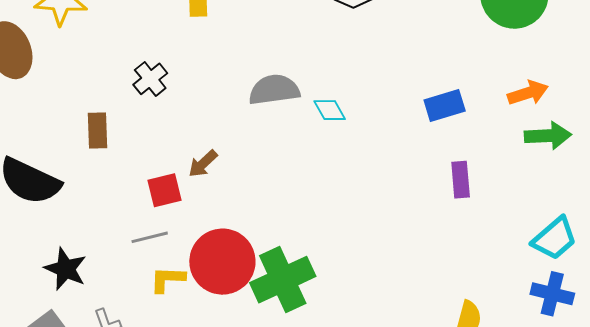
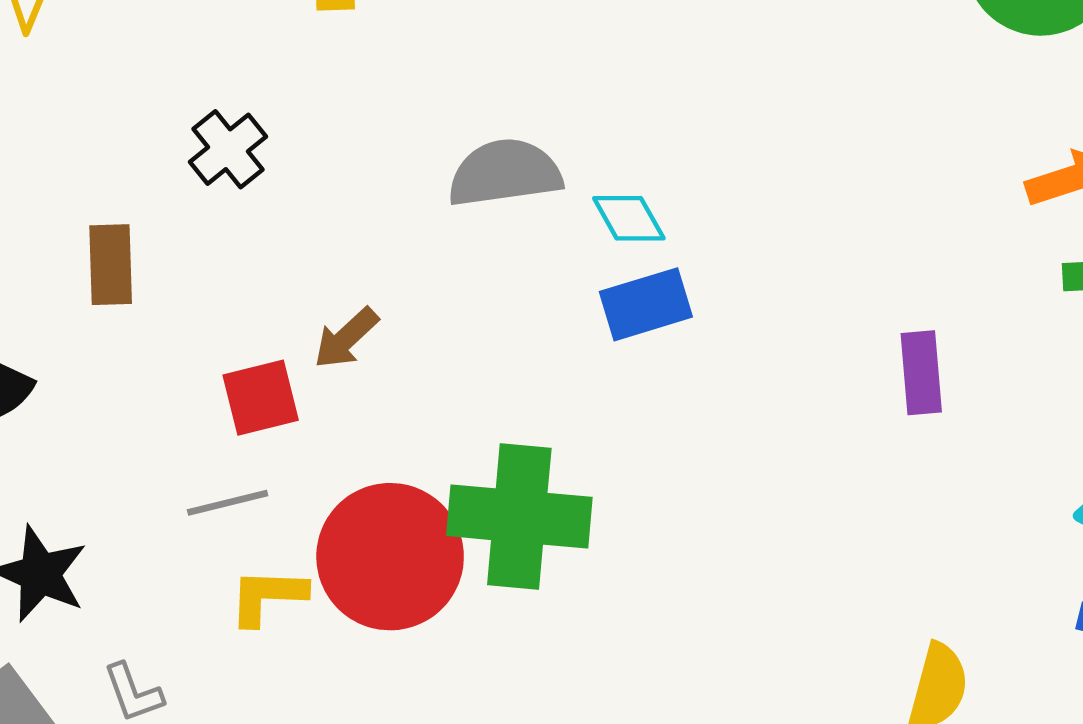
blue rectangle: (445, 105) -> (646, 304), moved
green cross: (283, 280) -> (519, 516), moved, turned 30

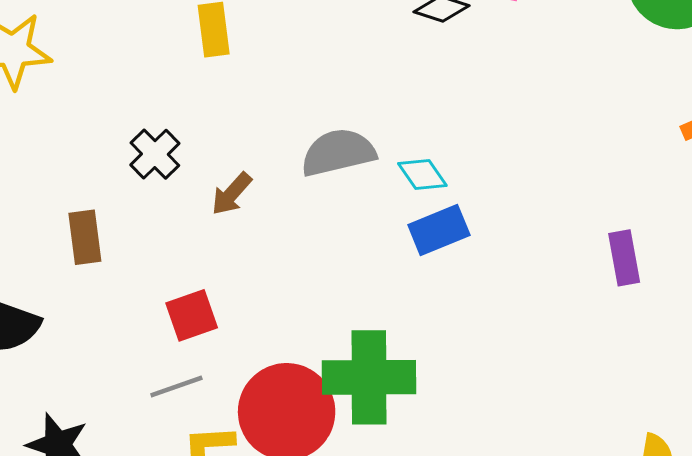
brown arrow: (346, 338) -> (231, 194), moved

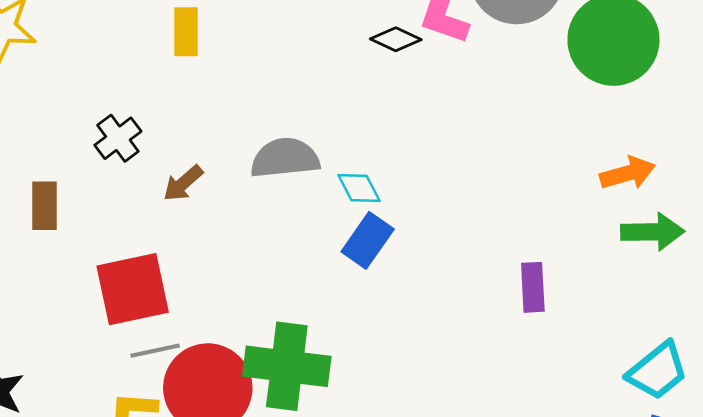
blue rectangle: (439, 230) -> (368, 240), turned -40
red square: (192, 315) -> (133, 289), size x1.6
gray line: (176, 386) -> (155, 351), moved

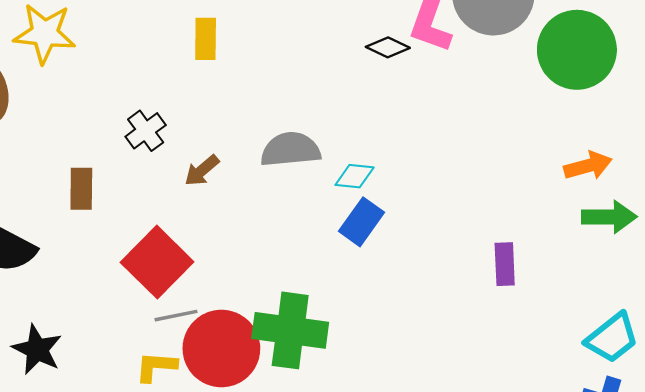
cyan diamond: (359, 188) -> (355, 176), turned -57
red square: (133, 289) -> (157, 262), turned -34

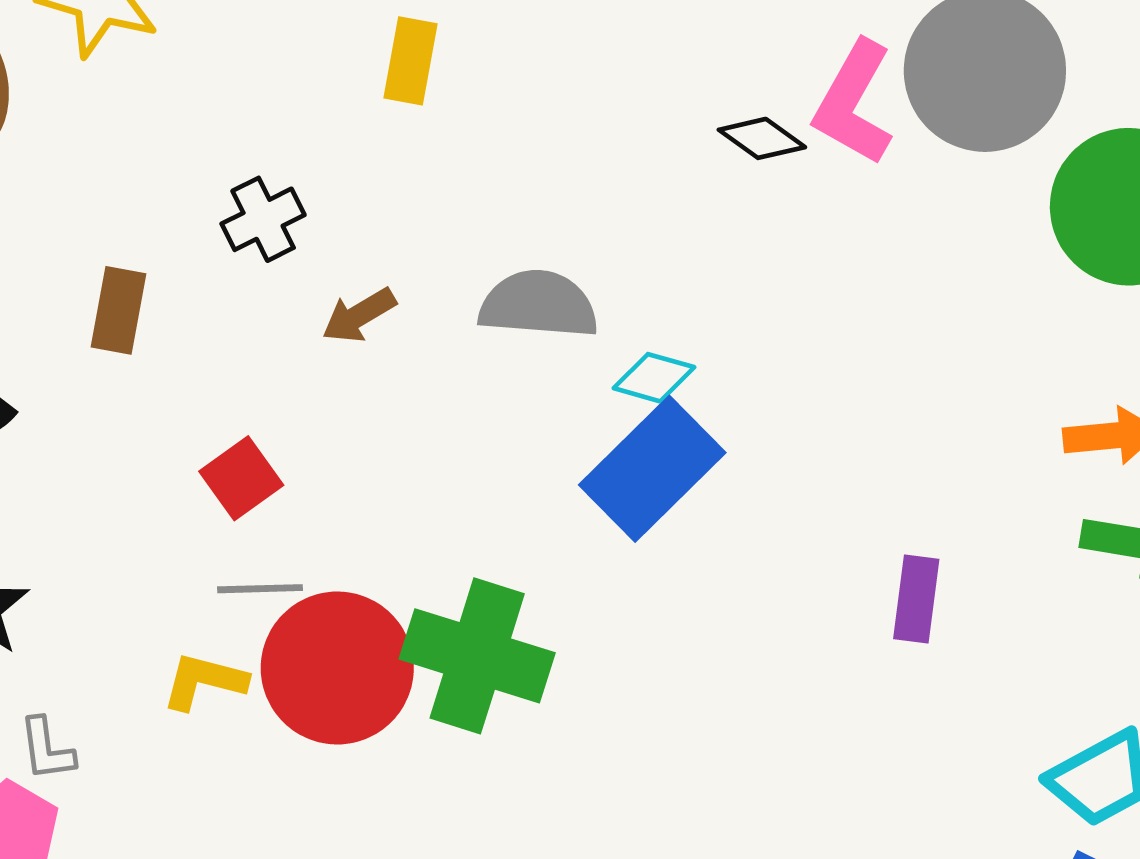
blue rectangle: (362, 222) -> (652, 469), size x1.5
red square: (157, 262) -> (241, 478), size x0.6

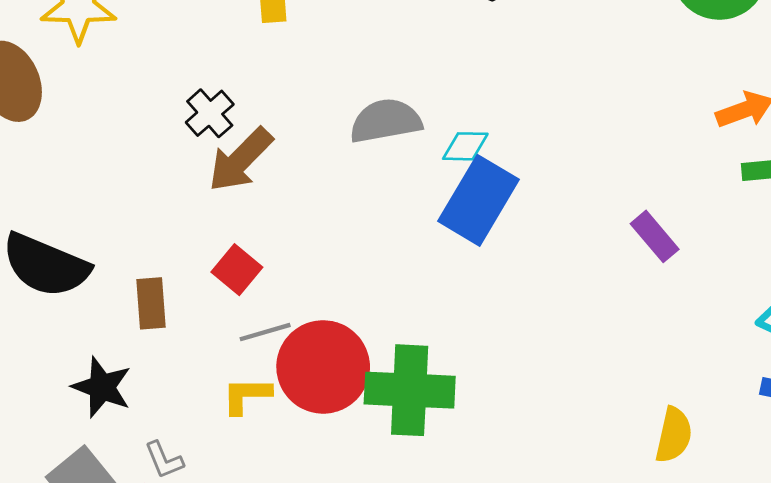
brown rectangle: (119, 310) -> (151, 303), moved
brown arrow: (359, 315) -> (240, 160), moved, size x1.6
purple rectangle: (916, 599) -> (655, 236), turned -33
green cross: (477, 656) -> (410, 390), moved

